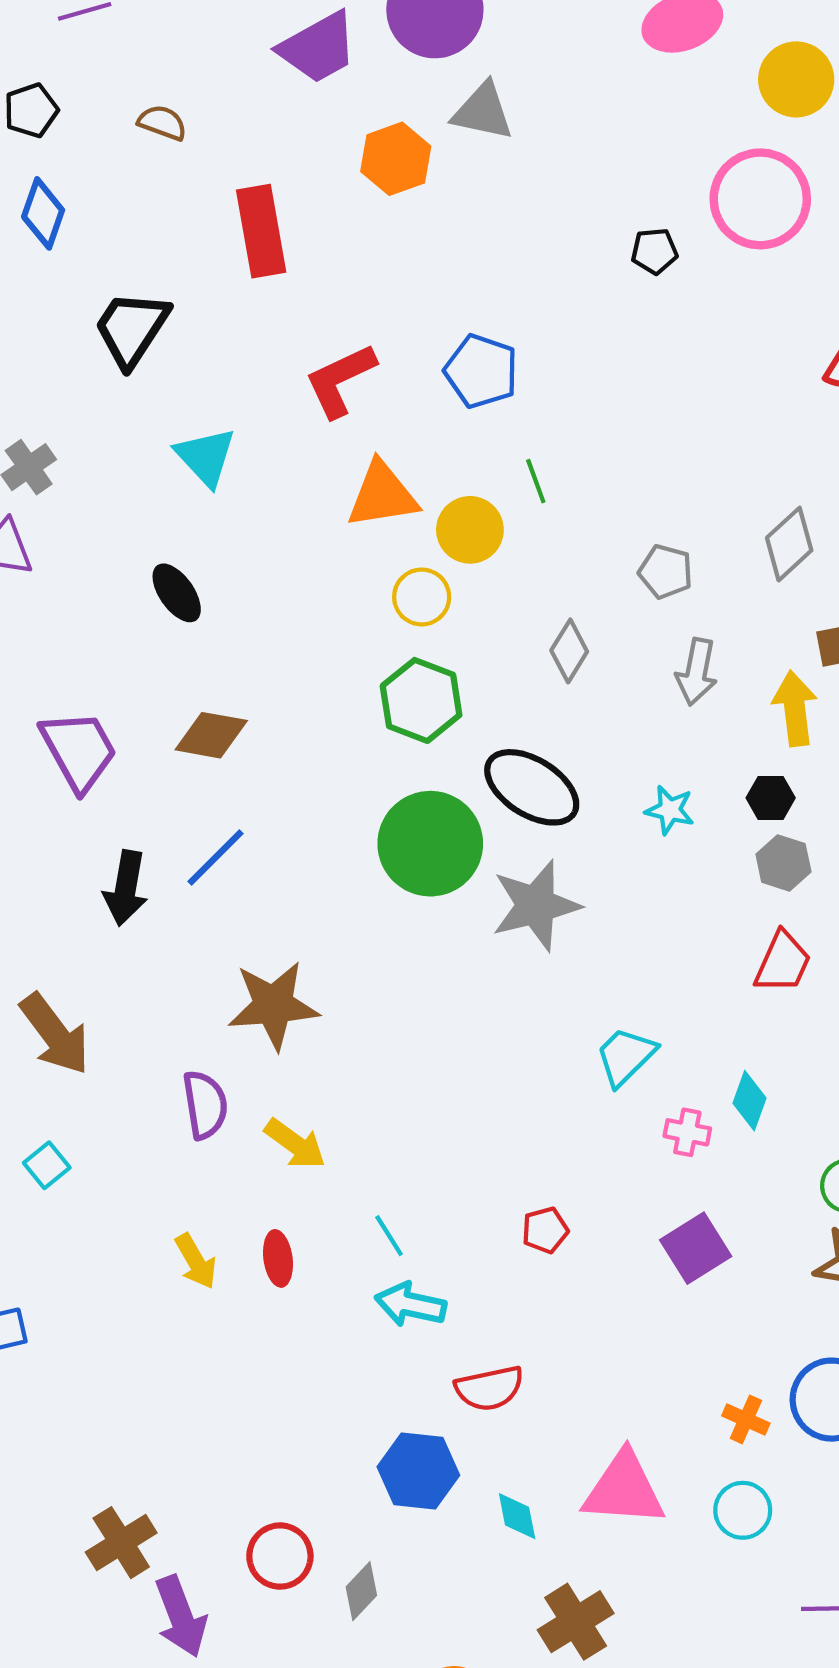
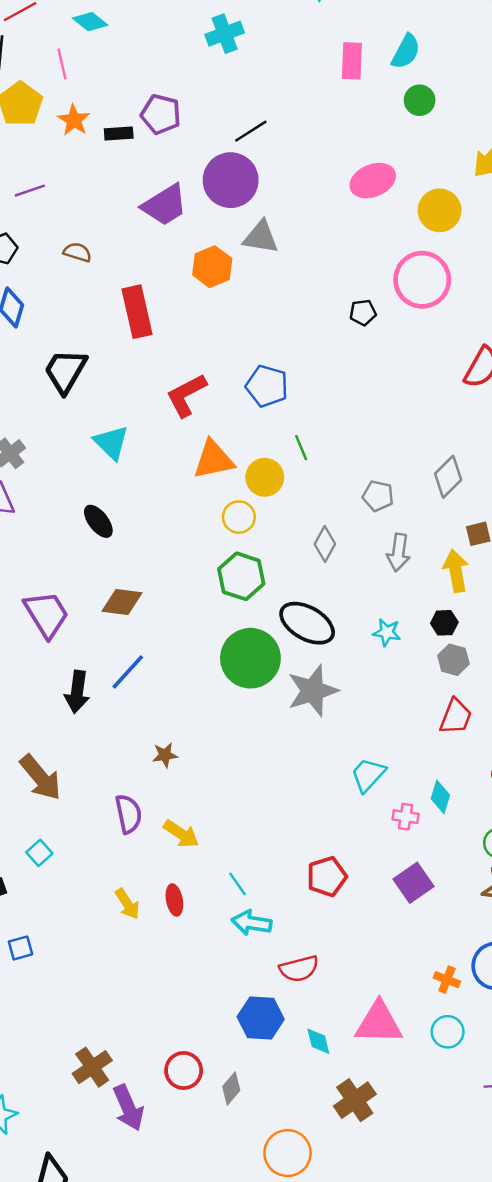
brown star: (273, 1005) -> (165, 755), size x0.5
red pentagon: (545, 1230) -> (327, 877), size x1.5

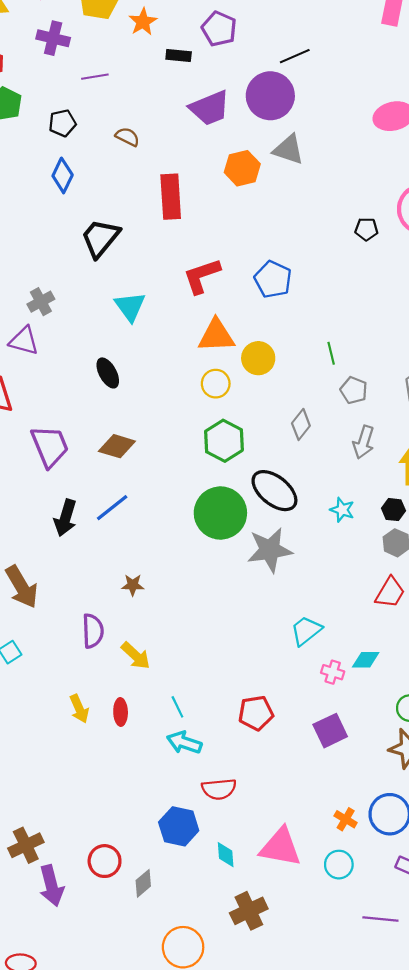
black rectangle: (119, 133) -> (179, 56), moved
green line: (301, 448) -> (331, 353), moved
yellow circle: (239, 517) -> (216, 384), moved
cyan diamond: (440, 797) -> (366, 660), turned 64

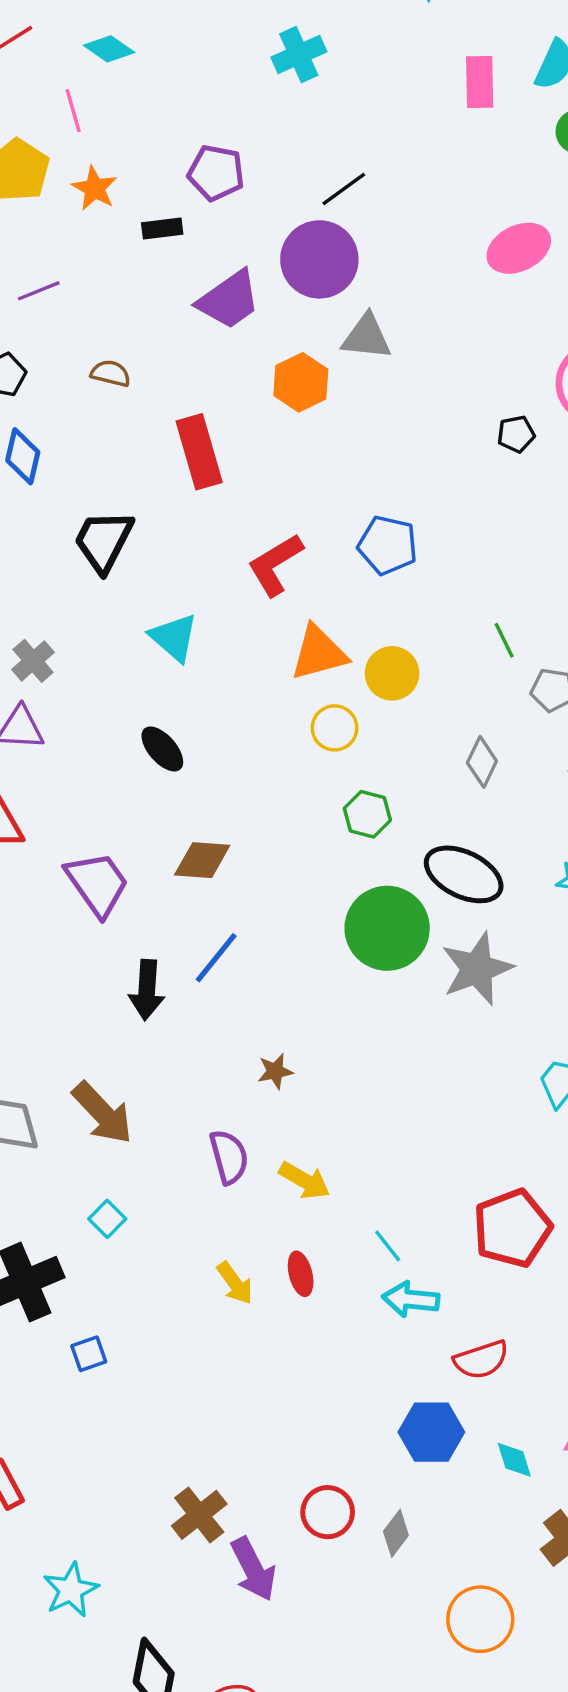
green hexagon: (224, 441) -> (367, 814), size x0.7
red pentagon: (256, 713) -> (512, 1228), size x1.4

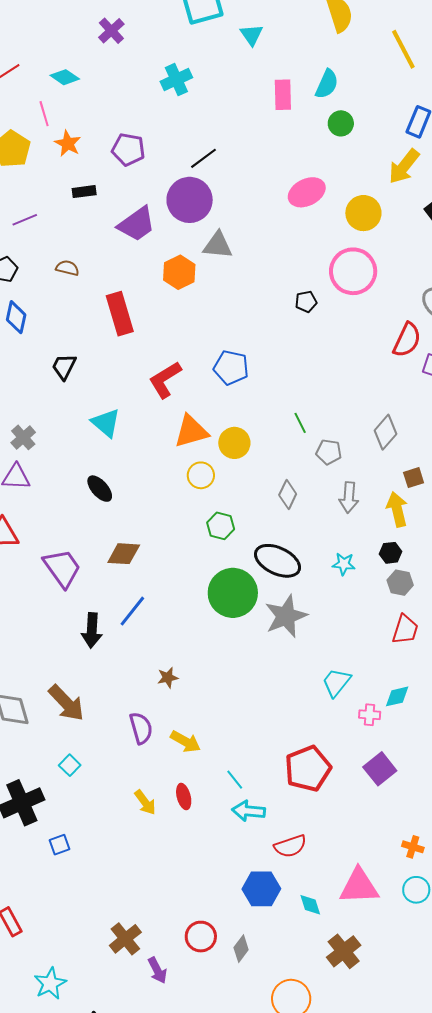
orange star: (95, 188) -> (68, 143), moved
black rectangle: (162, 229) -> (84, 192), moved
black trapezoid: (104, 541) -> (64, 367), size x0.7
purple arrow: (253, 1569) -> (157, 970), size x0.7

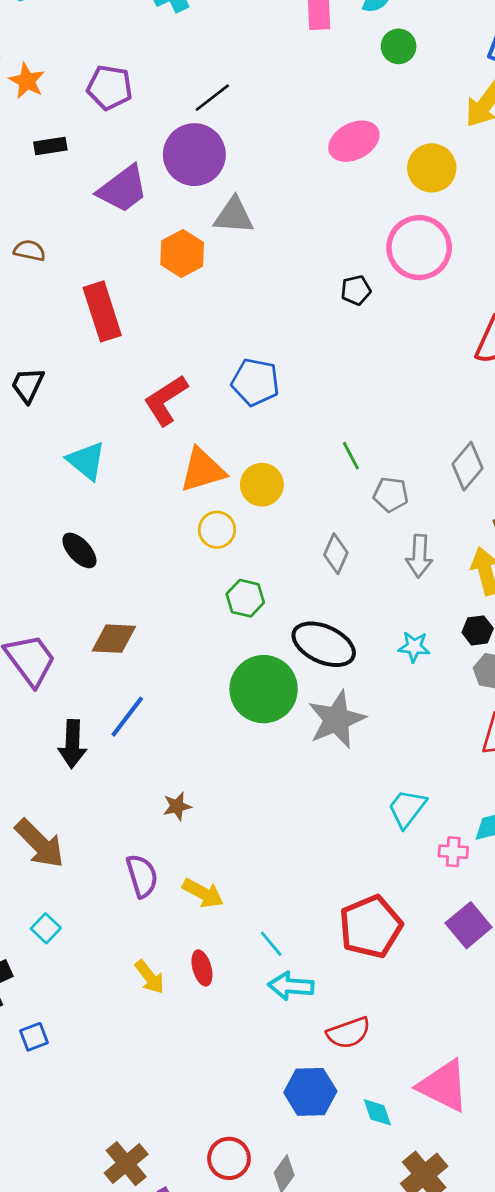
pink triangle: (359, 886) -> (443, 1086), turned 30

